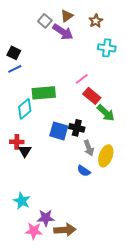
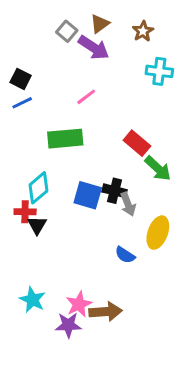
pink line: (82, 79) -> (86, 97), moved
cyan diamond: (25, 109) -> (38, 188), moved
gray arrow: (89, 148) -> (128, 204), moved
brown arrow: (65, 230) -> (106, 312), moved
pink star: (34, 231) -> (79, 304), moved, turned -30

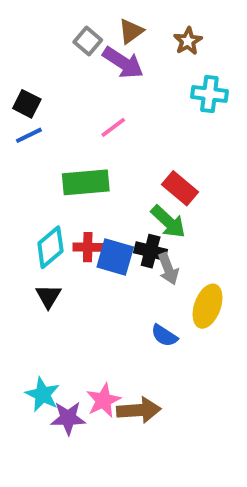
green arrow: (158, 168) -> (168, 222), moved
red cross: (25, 212) -> (88, 247), moved
purple star: (68, 325) -> (68, 418), moved

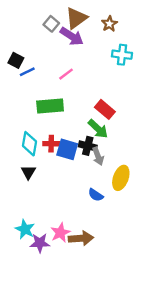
brown triangle: (131, 31) -> (76, 18), size x1.5
blue line: (29, 135) -> (27, 72), moved
cyan diamond: (50, 247) -> (30, 144), turned -40

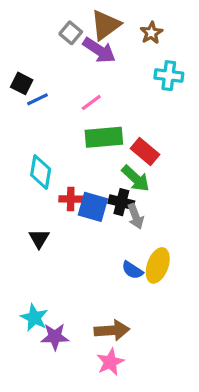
green rectangle: (50, 106) -> (104, 137), moved
cyan diamond: (30, 144) -> (41, 172), moved
yellow ellipse: (121, 178) -> (158, 265), moved
pink star: (60, 233) -> (110, 362), moved

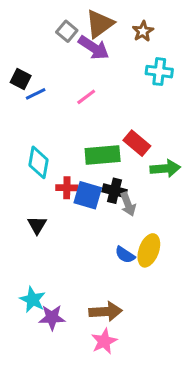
green rectangle: (104, 137) -> (103, 155), moved
green arrow: (136, 178) -> (165, 168), moved, turned -48

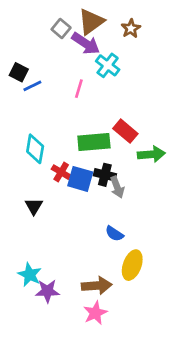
cyan cross: (159, 72) -> (108, 65), moved, turned 30
pink line: (86, 97) -> (79, 89), turned -36
red cross: (67, 188) -> (61, 172), turned 30
yellow ellipse: (149, 250) -> (132, 265), moved

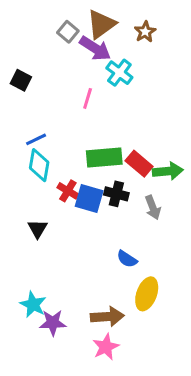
blue line: (32, 86) -> (36, 139), moved
red rectangle: (125, 131) -> (139, 164), moved
gray arrow: (117, 187) -> (153, 208), moved

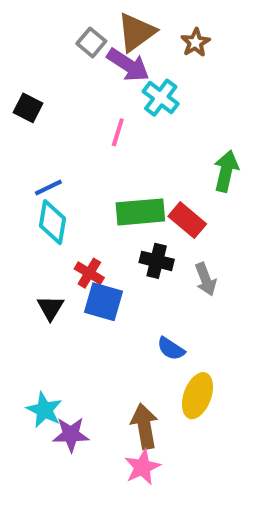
green arrow: (168, 171) -> (226, 171), moved, turned -72
red cross: (68, 191) -> (89, 273), moved
blue square: (89, 198) -> (104, 302), moved
brown arrow: (107, 317) -> (144, 426), turned -96

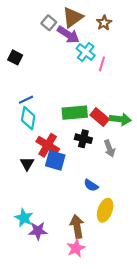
pink line: (118, 132) -> (102, 64), moved
green arrow: (226, 171) -> (120, 119), moved, turned 84
red cross: (89, 273) -> (48, 145), size x1.5

